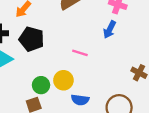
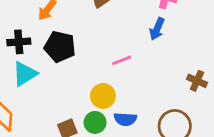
pink line: (80, 53) -> (122, 60), turned -35
green circle: (41, 85) -> (95, 122), moved

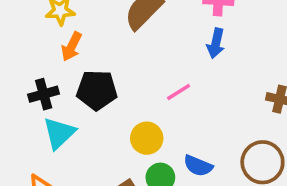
yellow circle: (103, 96) -> (147, 138), moved
blue semicircle: (125, 119) -> (198, 166), turned 30

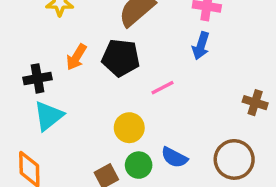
orange arrow: (72, 47) -> (76, 57), moved
black pentagon: (97, 90) -> (121, 58), moved

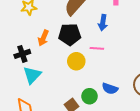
blue arrow: (201, 46) -> (103, 23), moved
pink line: (162, 88) -> (97, 48), turned 40
yellow circle: (129, 128) -> (76, 61), moved

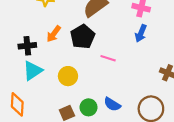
blue arrow: (103, 23) -> (141, 33), moved
black pentagon: (70, 34) -> (83, 37), turned 30
yellow circle: (76, 61) -> (68, 76), moved

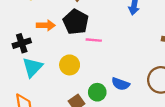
orange arrow: (54, 34) -> (46, 25), turned -114
pink line: (108, 58) -> (94, 40), moved

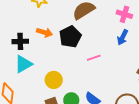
pink line: (94, 40) -> (94, 58), moved, turned -40
yellow circle: (70, 65) -> (54, 80), moved

